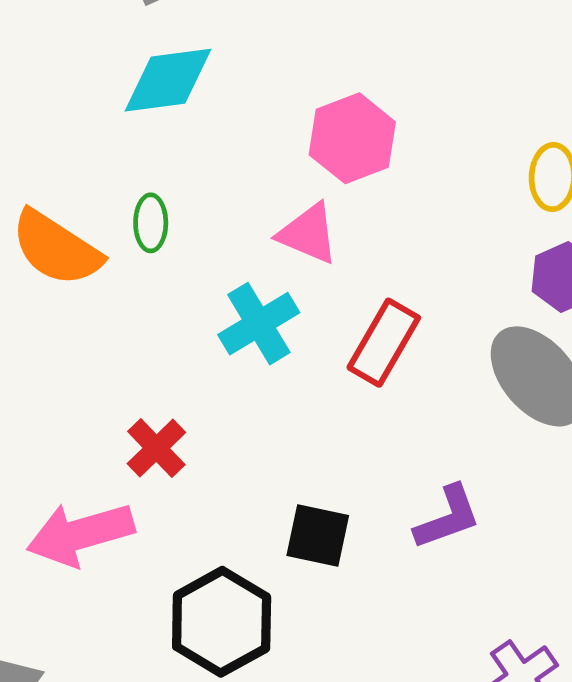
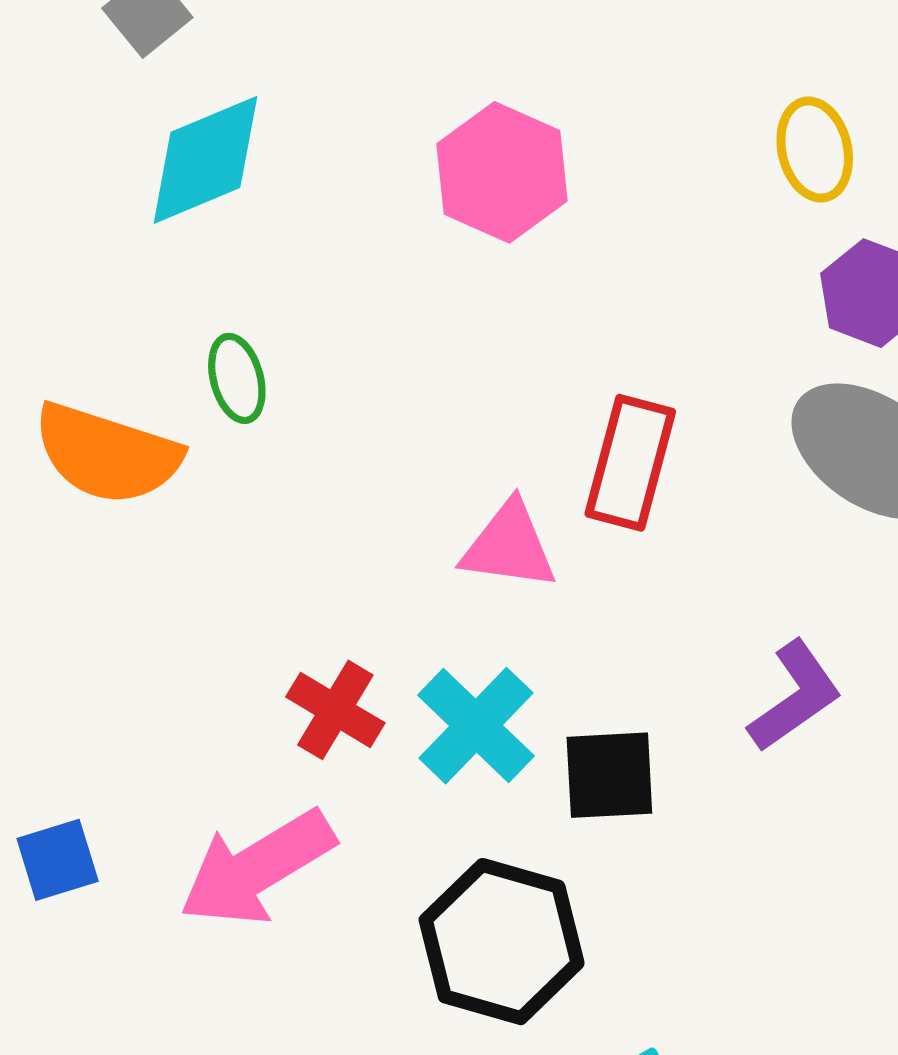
pink triangle: (308, 234) -> (509, 546), moved
cyan cross: (259, 324) -> (476, 726), moved

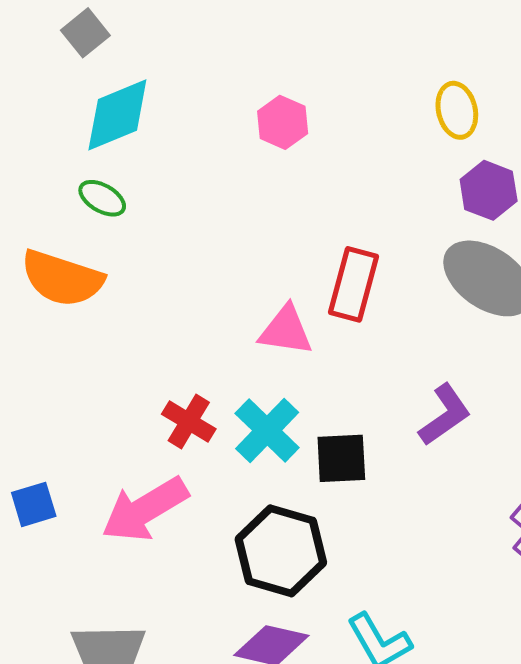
pink hexagon: (502, 172) -> (283, 122), size x0.7
green ellipse: (237, 378) -> (102, 198), moved, turned -45

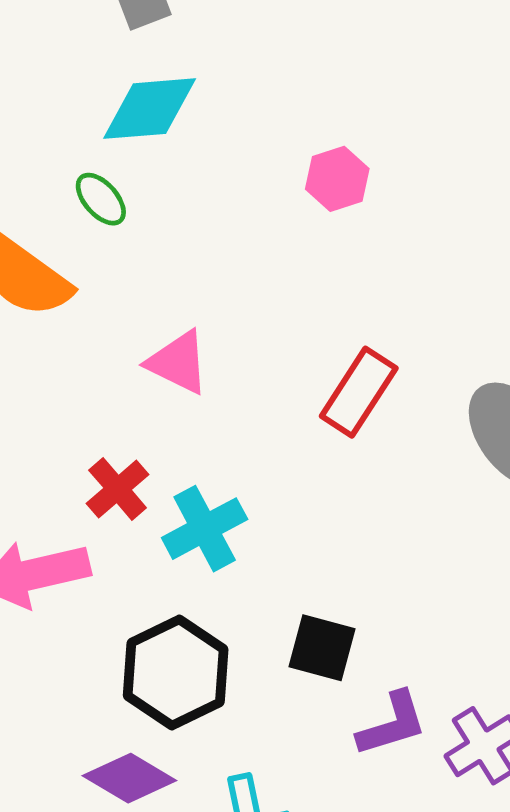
pink triangle: (286, 330) -> (178, 362), moved
purple L-shape: (445, 415) -> (392, 724), moved
black square: (341, 458) -> (322, 648), moved

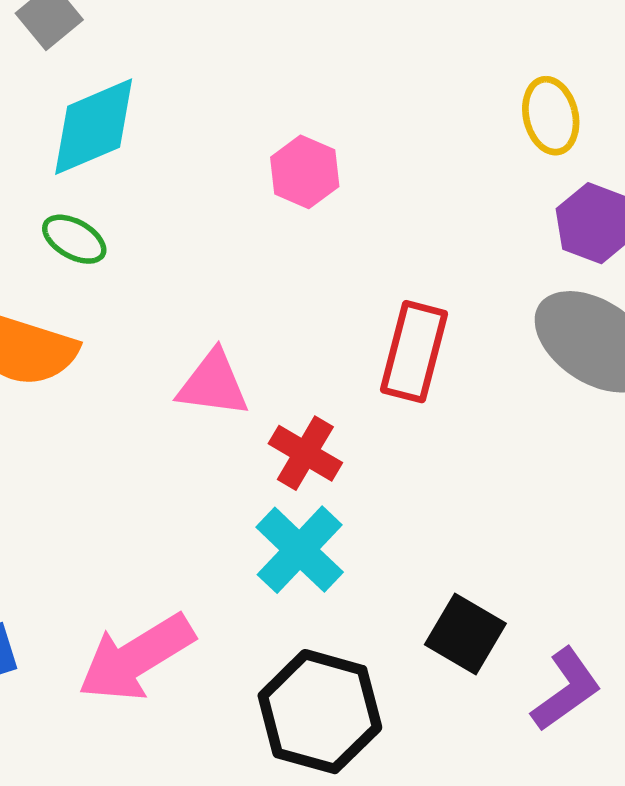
pink hexagon: (337, 179) -> (305, 172), moved
red cross: (118, 489) -> (305, 453), moved
black square: (322, 648) -> (465, 634), turned 34

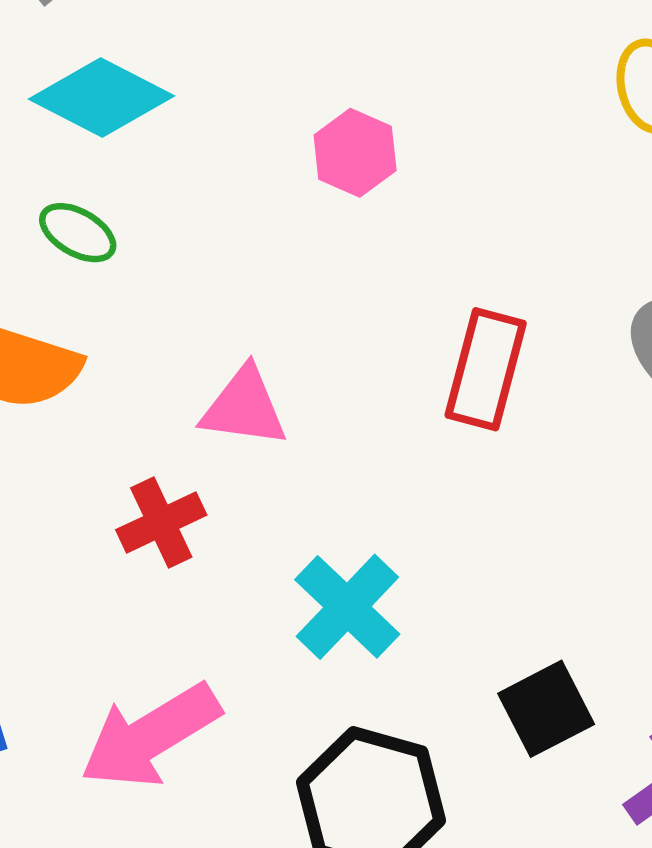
cyan diamond: (94, 127) -> (102, 97), turned 50
red cross: (305, 453) -> (161, 522), moved, turned 34
black square: (465, 634) -> (546, 709), turned 32

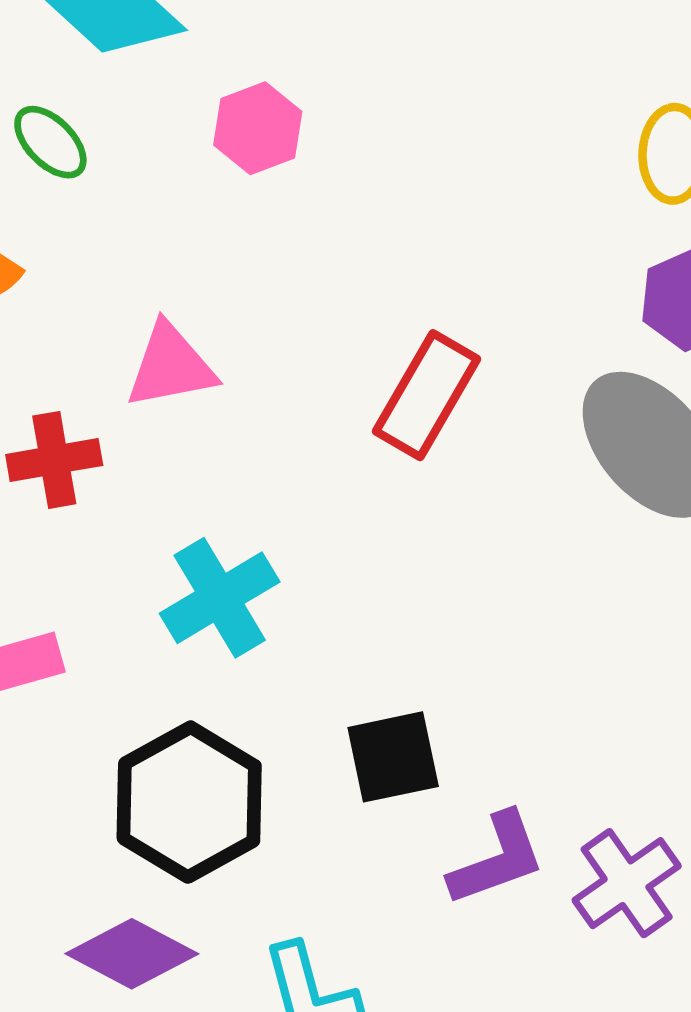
pink hexagon: (355, 153) -> (258, 128), moved
pink triangle: (244, 407) -> (171, 366), turned -34

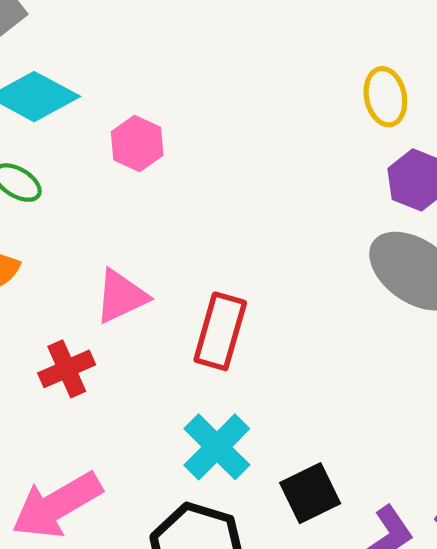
red rectangle: (427, 395) -> (220, 331), moved
cyan cross: (220, 598) -> (217, 447), moved

